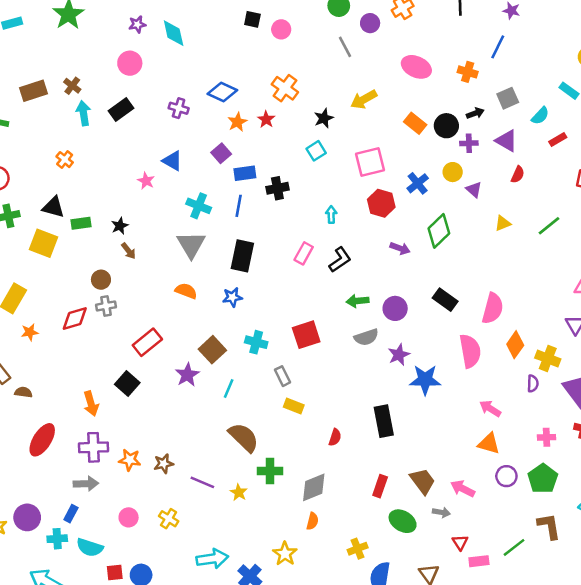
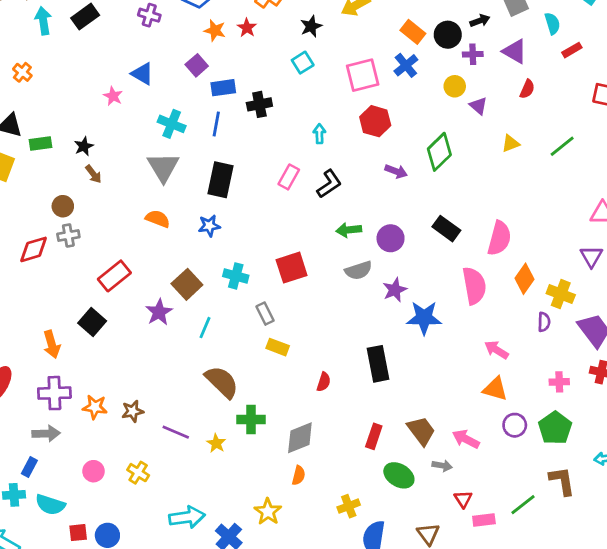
cyan semicircle: (540, 116) -> (552, 24), turned -60
orange star: (237, 122) -> (215, 30), turned -30
blue cross: (418, 183) -> (406, 65), moved

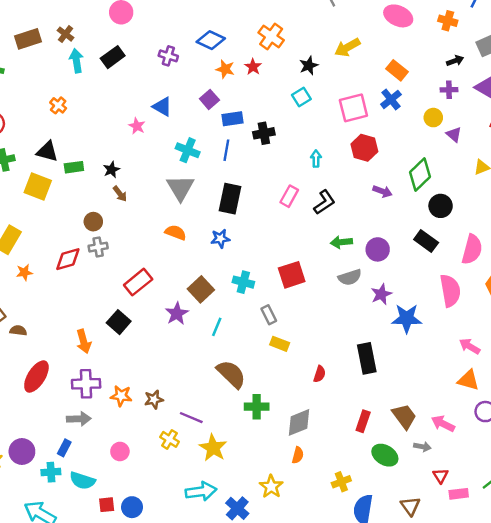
black circle: (448, 35) -> (441, 206), moved
yellow star: (216, 443) -> (213, 448), moved, size x1.6
yellow cross: (138, 473) -> (170, 439), moved

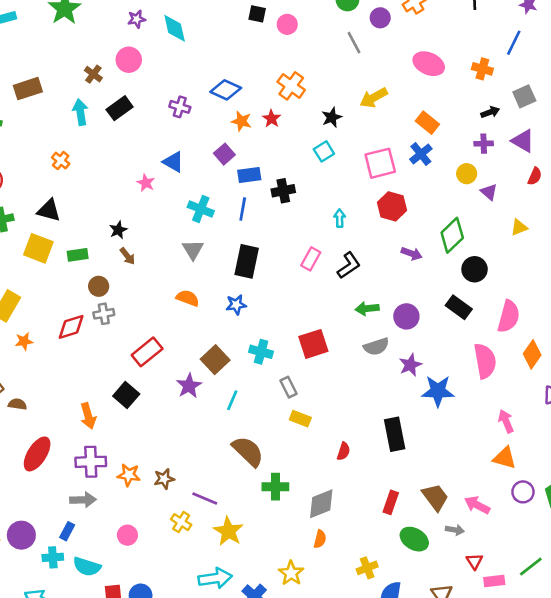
brown cross: (65, 34) -> (93, 74), moved
green rectangle: (74, 167) -> (78, 255), moved
gray triangle: (180, 188) -> (193, 250), size x0.7
pink arrow: (470, 346) -> (506, 421), turned 35

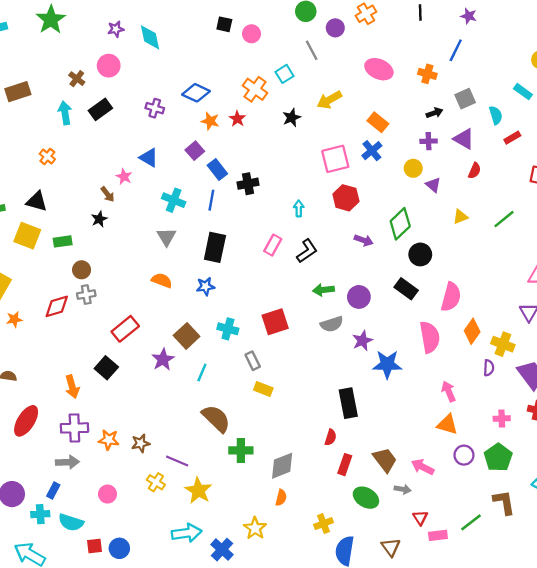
cyan square: (324, 151) -> (285, 74), moved
blue rectangle: (249, 175) -> (217, 169), turned 60
brown arrow: (127, 256) -> (108, 194), moved
red semicircle: (344, 451) -> (331, 437), moved

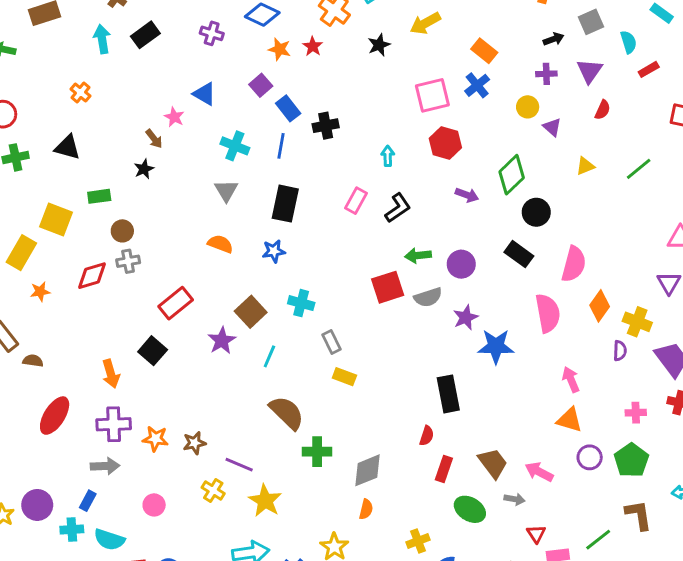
purple triangle: (464, 139) -> (590, 71), turned 35
yellow square: (27, 236) -> (56, 219), moved
red square: (275, 322) -> (388, 287), moved

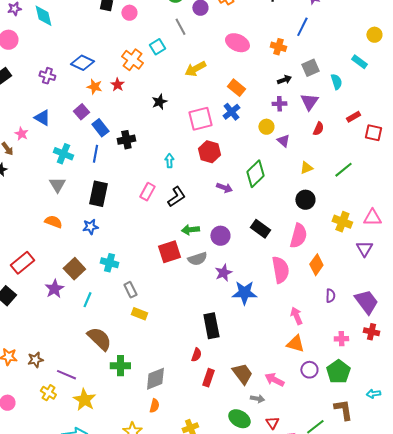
black star: (379, 45) -> (159, 102), moved
red rectangle: (649, 69) -> (353, 117), moved
black circle: (536, 212) -> (305, 200), moved
yellow cross: (637, 322) -> (342, 222), moved
green ellipse: (470, 509) -> (239, 419), moved

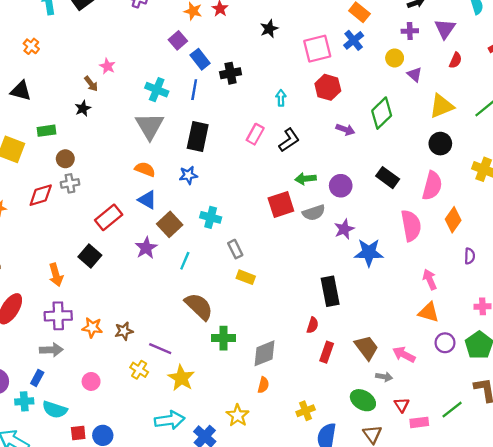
blue triangle: (42, 118) -> (147, 200), moved
yellow triangle: (306, 168) -> (441, 106), size x1.6
gray triangle: (57, 185) -> (150, 126), size x1.5

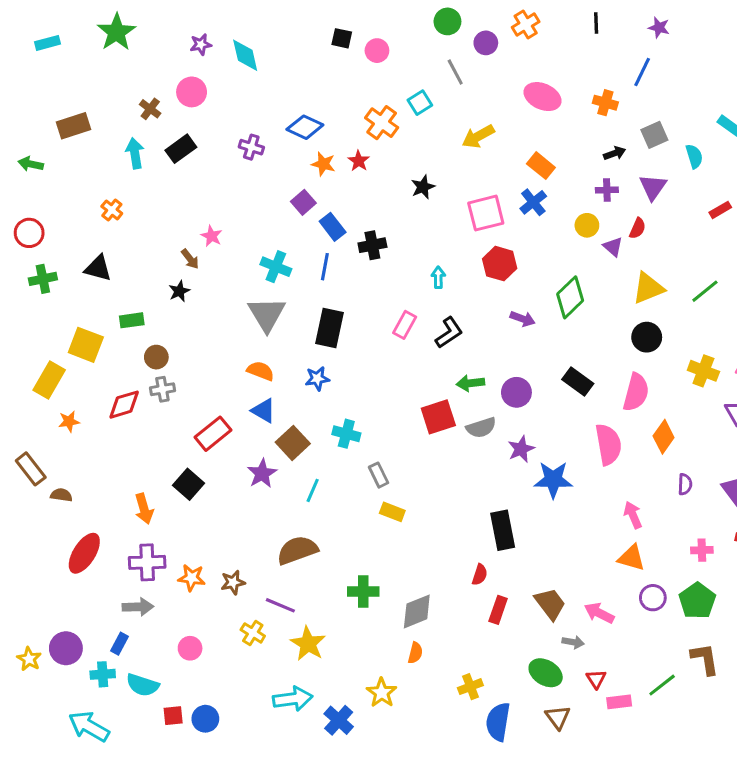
red semicircle: (456, 60) -> (638, 228), moved
brown semicircle: (199, 306) -> (297, 550), moved, turned -64

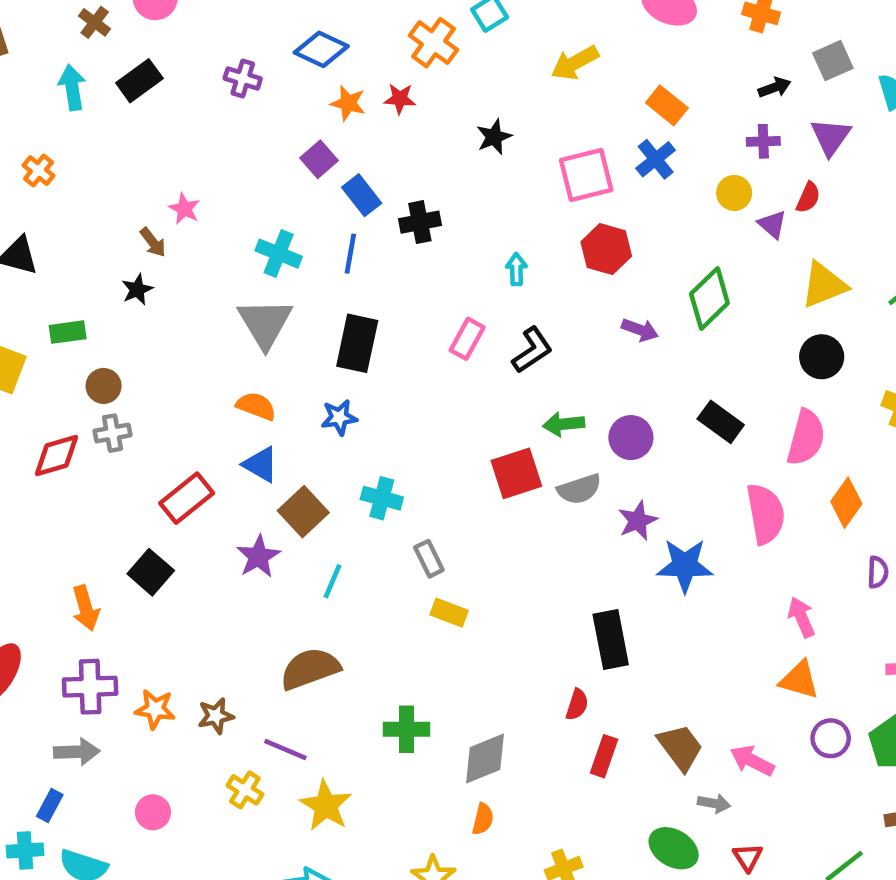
red star: (359, 161) -> (400, 99), turned -30

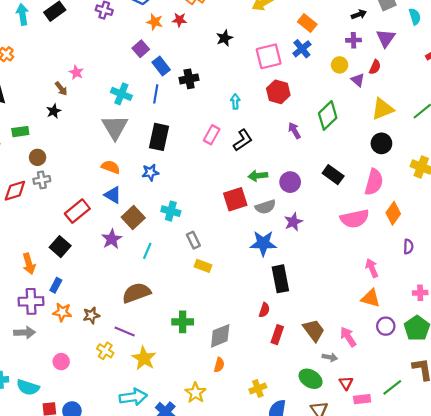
purple arrow: (640, 330) -> (294, 130), turned -140
pink semicircle: (766, 514) -> (355, 219), turned 88
blue star: (685, 565) -> (263, 243), moved
pink arrow: (752, 761) -> (348, 337), turned 30
blue rectangle: (50, 806) -> (56, 285), moved

